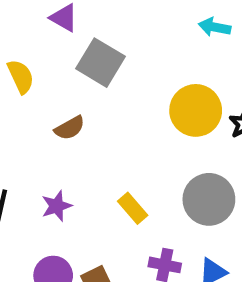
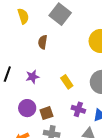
brown semicircle: (70, 128) -> (43, 42), turned 120

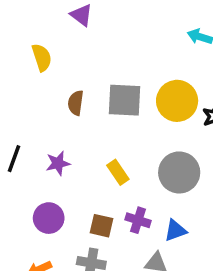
gray square: (60, 14) -> (125, 100), moved, turned -35
brown square: (46, 113) -> (102, 226), moved, turned 32

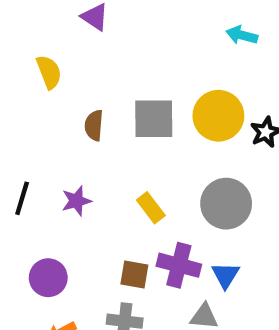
purple circle: (49, 218) -> (48, 278), moved
purple cross: (138, 220) -> (179, 265), size x1.4
blue triangle: (175, 230) -> (225, 275), turned -35

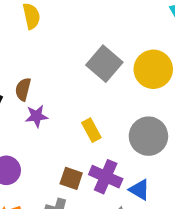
gray square: (154, 119) -> (104, 64), turned 32
brown semicircle: (94, 125) -> (23, 89), moved
blue triangle: (225, 275) -> (139, 190), turned -40

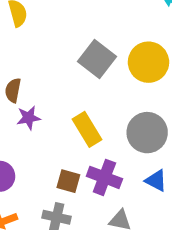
yellow rectangle: (91, 130) -> (87, 129), size x1.4
blue triangle: (139, 190) -> (156, 181), moved

